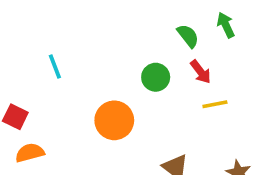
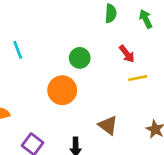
green semicircle: (188, 36) -> (111, 13), moved, turned 42
green circle: (156, 77) -> (80, 58), moved

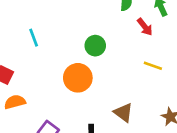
red arrow: (127, 54) -> (145, 27), moved
yellow line: (138, 78) -> (153, 66), turned 30

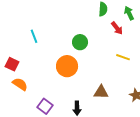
orange semicircle: (15, 102) -> (20, 84), turned 49
brown triangle: (123, 113) -> (101, 92), turned -35

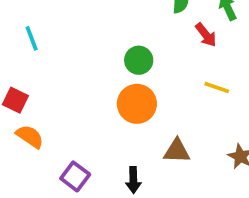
cyan line: (34, 36) -> (32, 38), moved
orange circle: (67, 66) -> (137, 104), moved

